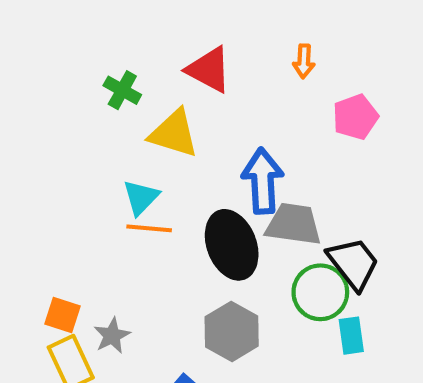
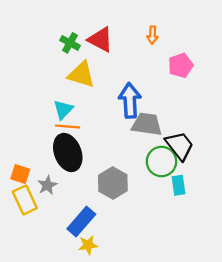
green cross: (122, 90) -> (70, 43), moved
black ellipse: (232, 245) -> (68, 152), moved

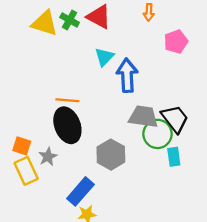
yellow triangle: (81, 75) -> (45, 23), moved
cyan triangle: (63, 110) -> (104, 57), moved
gray trapezoid: (147, 124) -> (143, 117), moved

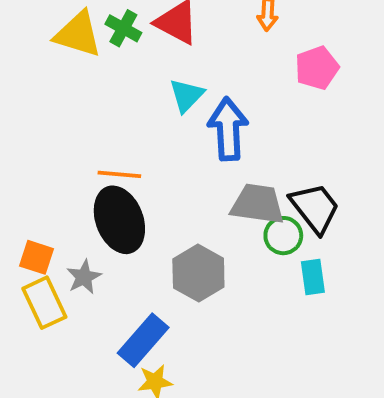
green circle: (158, 134) -> (283, 236), size x0.7

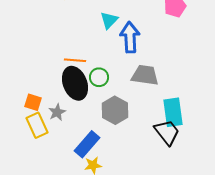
black trapezoid: (315, 208) -> (167, 132), moved
green circle: (283, 236) -> (99, 77), moved
cyan rectangle: (313, 277) -> (173, 112), size x1.6

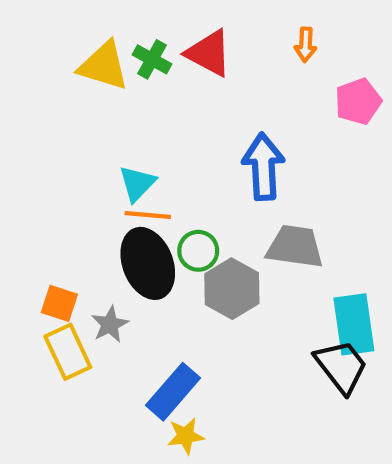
cyan triangle: (109, 20) -> (137, 184), moved
gray hexagon: (115, 110) -> (232, 289), moved

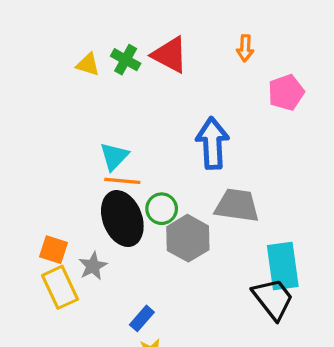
yellow triangle: (104, 66) -> (88, 65), size x0.6
blue rectangle: (173, 392) -> (142, 318), size x0.6

